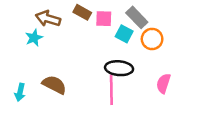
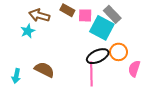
cyan square: (124, 34) -> (102, 28), size x1.6
orange circle: (152, 39) -> (119, 52), moved
black ellipse: (119, 68) -> (98, 56), turned -30

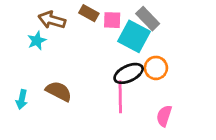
pink semicircle: (134, 69) -> (164, 116), moved

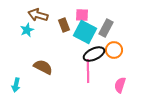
brown rectangle: (89, 13) -> (64, 25), moved, turned 40
gray rectangle: (148, 19) -> (106, 28), moved, turned 72
cyan square: (134, 36) -> (85, 32), moved
cyan arrow: (22, 99) -> (16, 85), moved

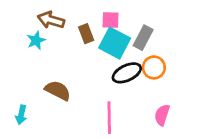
pink line: (88, 71) -> (109, 118), moved

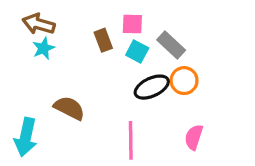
brown arrow: (51, 20) -> (39, 24), moved
gray rectangle: (143, 38) -> (171, 45), turned -75
cyan square: (115, 43) -> (137, 51), size x0.6
cyan arrow: (21, 115) -> (26, 137), size x1.6

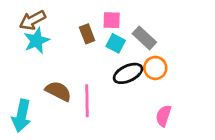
brown arrow: (39, 24) -> (32, 20), turned -44
cyan star: (43, 48) -> (37, 41), size x1.4
pink line: (131, 140) -> (87, 101), moved

